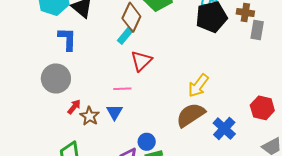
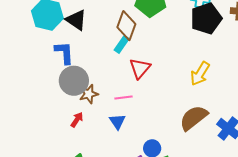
gray circle: (56, 79) -> (74, 81), moved
yellow arrow: (198, 86) -> (200, 74), moved
brown star: (90, 116) -> (89, 94), moved, turned 30

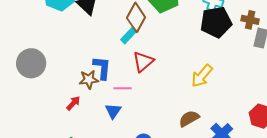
blue L-shape: (64, 53) -> (102, 68), moved
gray circle: (74, 81) -> (31, 63), moved
brown semicircle: (194, 118) -> (189, 119), size x0.7

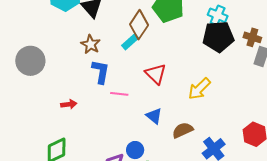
red triangle: (143, 62) -> (156, 74), moved, turned -40
brown star: (89, 79) -> (91, 44), moved, turned 30
red arrow: (73, 103) -> (69, 104), turned 35
blue triangle: (113, 111) -> (154, 116), moved, turned -30

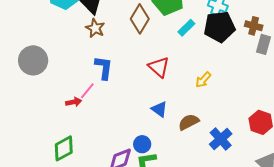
cyan rectangle: (130, 42) -> (186, 28), moved
brown star: (91, 44) -> (95, 28), moved
yellow arrow: (199, 89) -> (203, 80), size x0.7
pink line: (119, 94) -> (87, 91), moved, turned -54

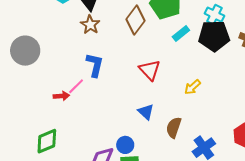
brown semicircle: (189, 122) -> (174, 128), turned -50

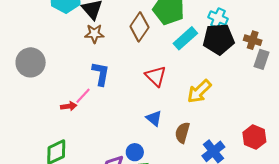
brown star: (90, 25) -> (94, 34), turned -30
cyan rectangle: (181, 33) -> (185, 38), size x1.4
yellow arrow: (192, 87) -> (199, 91), size x1.5

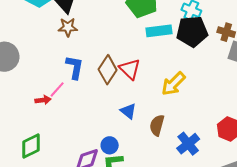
brown diamond: (139, 27) -> (108, 70), moved
cyan rectangle: (185, 38) -> (159, 31), turned 35

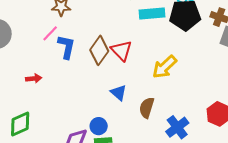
pink line: (57, 89) -> (50, 33), moved

